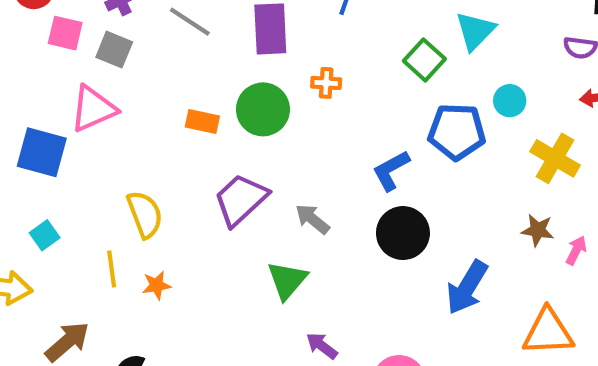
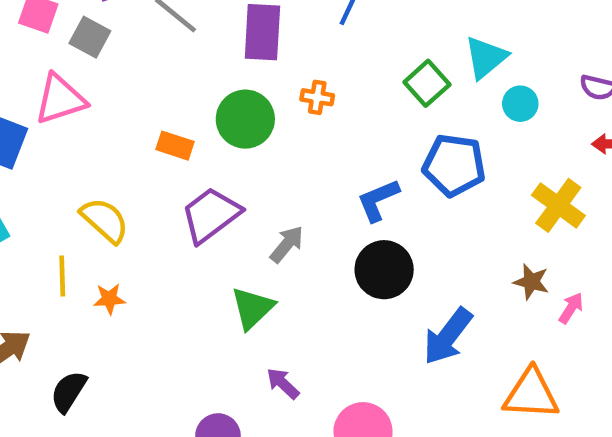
cyan circle: (510, 101) -> (520, 104), moved
orange rectangle: (202, 121) -> (175, 146), moved
yellow semicircle: (145, 214) -> (105, 220), turned -33
gray arrow: (312, 219) -> (287, 244), turned 84

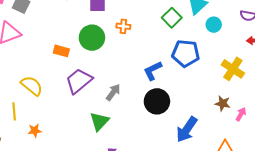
orange star: (109, 299) -> (35, 131), moved

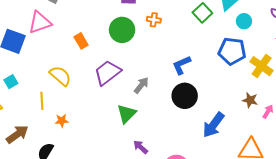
orange rectangle: (61, 51) -> (81, 41), moved, turned 42
blue pentagon: (186, 53) -> (232, 51), moved

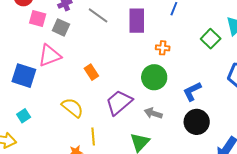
green circle: (122, 30) -> (154, 77), moved
gray arrow: (141, 85) -> (153, 113), turned -108
yellow line: (42, 101) -> (93, 136), moved

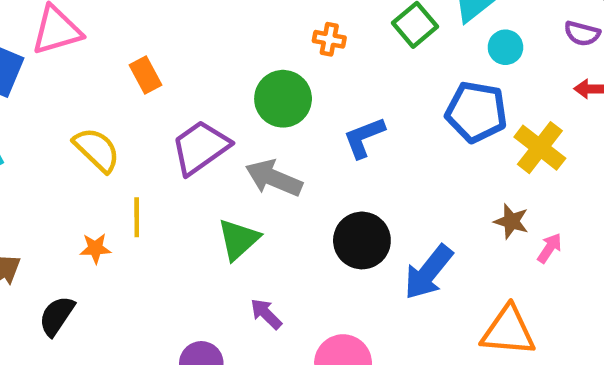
orange cross: (163, 48) -> (329, 39), moved
gray arrow: (153, 113) -> (274, 178), size x1.4
black circle: (197, 122) -> (362, 240), moved

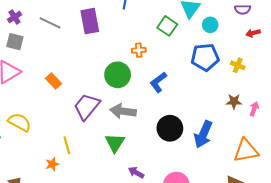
orange cross: (329, 39) -> (139, 50), moved
yellow cross: (540, 148) -> (238, 65), size x0.6
yellow semicircle: (97, 150) -> (20, 122), moved

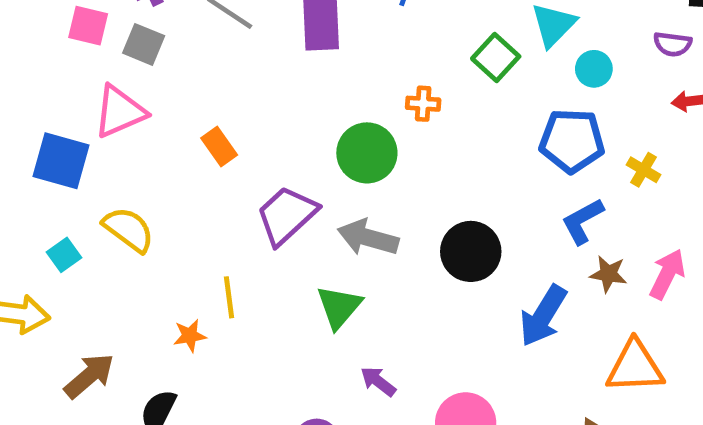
blue L-shape: (158, 82) -> (583, 221), moved
brown star: (234, 102) -> (608, 274), moved
pink arrow: (254, 109) -> (667, 274), size x1.5
black circle: (170, 128) -> (471, 251), moved

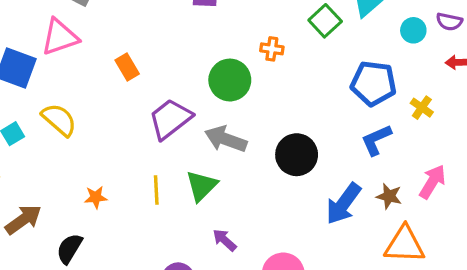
cyan circle: (594, 69) -> (413, 30), moved
brown star: (608, 274) -> (389, 196), moved
yellow line: (229, 297) -> (156, 190), moved

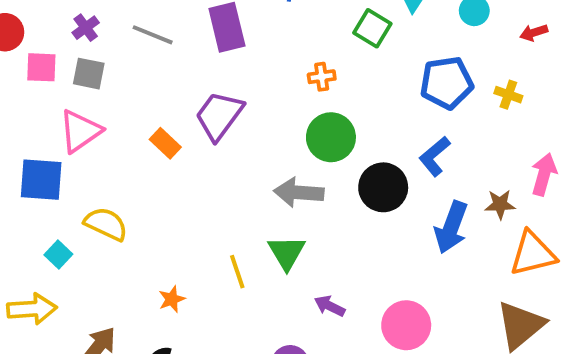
green circle: (230, 80) -> (331, 137), moved
purple trapezoid: (170, 119) -> (219, 116), moved
blue L-shape: (376, 140) -> (435, 156), moved

